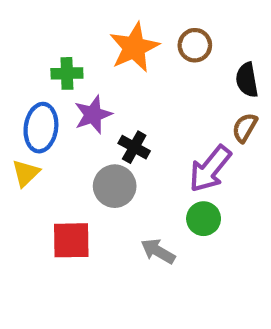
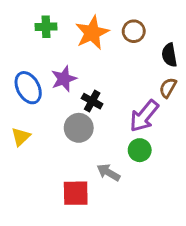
green cross: (67, 73) -> (46, 27), moved
blue ellipse: (41, 128) -> (28, 88), turned -36
yellow triangle: (26, 173) -> (21, 137), moved
red square: (71, 240) -> (76, 193), moved

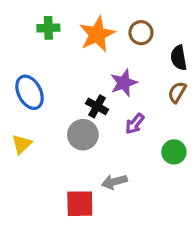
purple star: (64, 79) -> (124, 83), moved
purple arrow: (144, 116) -> (135, 124), moved, size x0.6
green circle: (140, 150) -> (174, 152), moved
gray arrow: (108, 172) -> (114, 182), turned -45

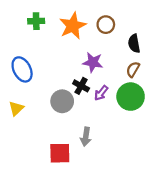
purple star: (124, 83) -> (93, 62), turned 30
black cross: (97, 106) -> (81, 86), moved
green circle: (174, 152) -> (131, 97), moved, size x1.5
gray arrow: (114, 182) -> (86, 137), turned -66

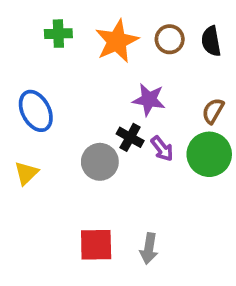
black semicircle: (134, 43) -> (211, 41), moved
purple arrow: (101, 93) -> (162, 149), turned -77
gray arrow: (86, 137) -> (149, 249), moved

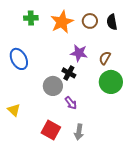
brown semicircle: (213, 111) -> (105, 58), moved
purple arrow: (162, 149) -> (71, 103), moved
yellow triangle: (26, 173) -> (14, 110), moved, turned -32
red square: (96, 245) -> (51, 130), turned 30

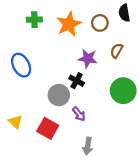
black semicircle: (112, 22) -> (124, 13), moved
brown semicircle: (105, 58) -> (117, 51), moved
red square: (51, 130) -> (48, 128), moved

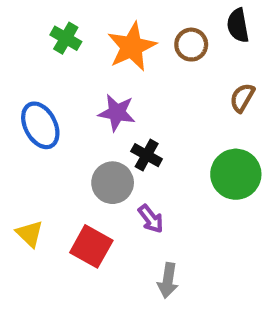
green cross: (34, 20) -> (66, 38), turned 32
brown semicircle: (117, 51) -> (242, 98), moved
purple star: (88, 58) -> (117, 113), moved

